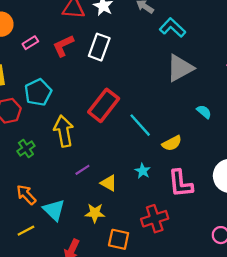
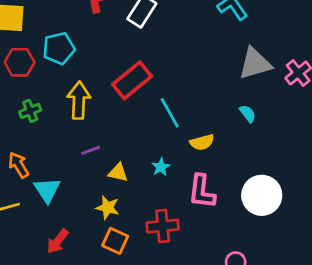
gray triangle: (180, 68) -> (255, 63), moved
yellow triangle: (109, 183) -> (118, 173), turned -30
yellow star: (95, 213) -> (108, 208), moved

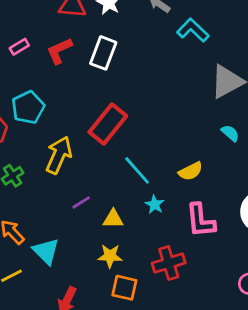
yellow arrow: (79, 100) -> (59, 155), turned 33
cyan line: (170, 113) -> (137, 170), moved

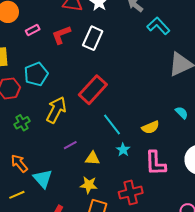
cyan semicircle: (230, 133) -> (182, 113), moved

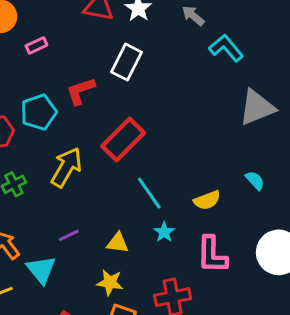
red L-shape: (61, 35) -> (80, 91), moved
purple line: (70, 145) -> (69, 235), moved

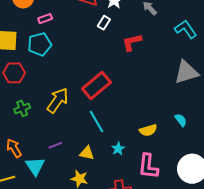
cyan L-shape: (226, 48) -> (186, 29), moved
white rectangle: (126, 62) -> (104, 23), moved, size x0.6
red L-shape: (80, 91) -> (132, 42), moved
cyan pentagon: (39, 112) -> (40, 44), moved
cyan line: (149, 193) -> (97, 121), moved

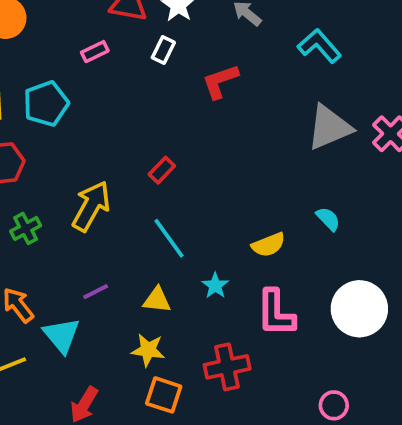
pink rectangle: (45, 19) -> (95, 52), moved
red rectangle: (97, 85) -> (162, 170), size x0.5

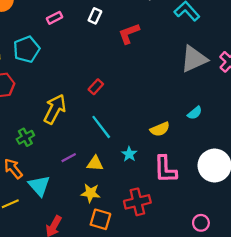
cyan semicircle: (328, 219) -> (195, 113), turned 96
green cross: (26, 228) -> (25, 137), moved
purple line: (96, 292) -> (69, 158), moved

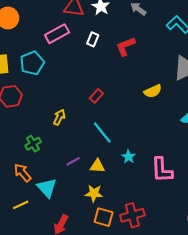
white rectangle: (95, 16) -> (93, 39), moved
pink rectangle: (55, 18) -> (57, 34), size x1.6
yellow arrow: (55, 109) -> (59, 117), size x0.6
yellow semicircle: (160, 129) -> (153, 91), moved
red cross: (137, 202) -> (132, 215), moved

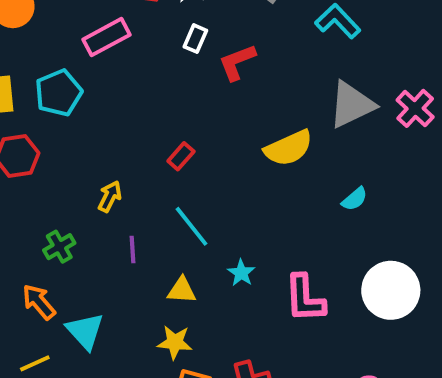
white rectangle: (93, 39) -> (195, 39), moved
yellow semicircle: (153, 91) -> (289, 148), size x1.4
purple line: (73, 161) -> (133, 250), moved, turned -64

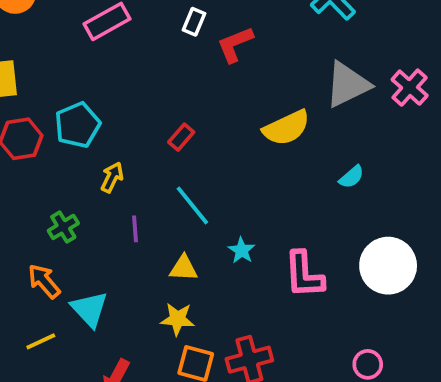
cyan pentagon: (59, 93) -> (78, 125), moved

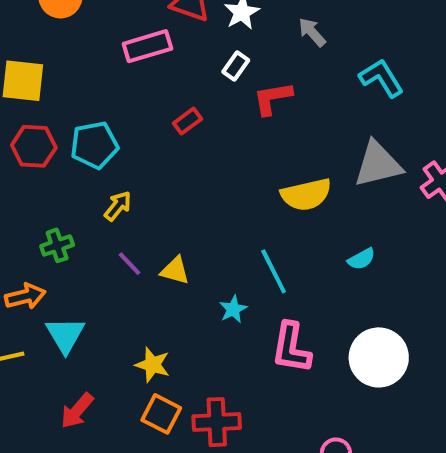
red rectangle: (181, 137) -> (187, 121), moved
cyan line: (192, 205) -> (274, 271), moved
purple line: (135, 229) -> (130, 264), turned -52
yellow triangle: (184, 268) -> (175, 271), moved
orange arrow: (44, 281) -> (25, 296), turned 105

